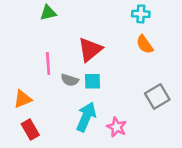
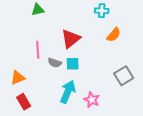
cyan cross: (141, 14) -> (102, 11), moved
orange semicircle: (145, 44) -> (114, 35), turned -105

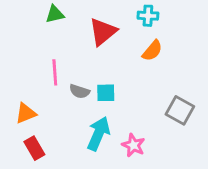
orange semicircle: (114, 35) -> (152, 51), moved
red triangle: (71, 39) -> (103, 32), moved
gray square: (124, 76) -> (180, 110), turned -30

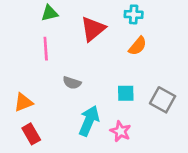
pink line: (55, 72) -> (46, 49), moved
cyan square: (106, 93) -> (126, 93), moved

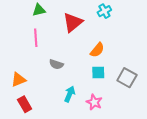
cyan cross: (134, 14) -> (104, 11), turned -32
orange semicircle: (138, 46) -> (97, 50), moved
cyan arrow: (89, 121) -> (70, 94), size x0.7

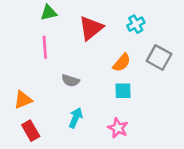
cyan cross: (104, 11) -> (136, 24), moved
gray square: (127, 78) -> (159, 57), moved
cyan arrow: (70, 94) -> (76, 118), moved

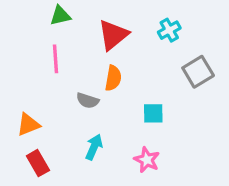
gray square: (159, 57) -> (198, 72), turned 30
orange semicircle: (122, 63) -> (113, 78), moved, turned -30

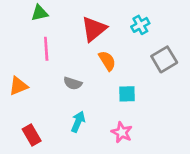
green triangle: (60, 16) -> (40, 13), moved
orange semicircle: (113, 78) -> (107, 61), moved, turned -42
orange triangle: (28, 125) -> (18, 86), moved

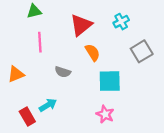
cyan square: (127, 94) -> (110, 81), size x1.5
cyan arrow: (78, 122) -> (48, 105), moved, turned 36

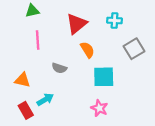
cyan cross: (121, 22) -> (115, 20), turned 32
orange triangle: (16, 74) -> (22, 80), moved, turned 35

